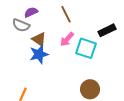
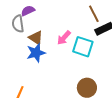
brown line: (66, 14) -> (94, 14), moved
gray semicircle: (21, 25) -> (18, 24), turned 60

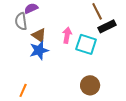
pink arrow: (64, 38) -> (67, 35), turned 147

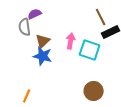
brown triangle: (39, 35) -> (43, 41), turned 42
blue star: (39, 50) -> (43, 56), turned 30

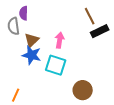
purple semicircle: (35, 14) -> (24, 13), turned -64
cyan square: (90, 50) -> (56, 65), moved

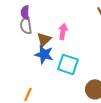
purple semicircle: (24, 13) -> (25, 12), moved
pink arrow: (60, 40) -> (63, 31), moved

